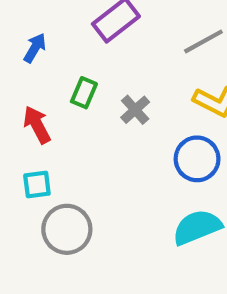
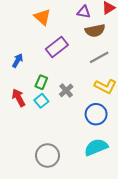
cyan square: (37, 184) -> (41, 101), moved, turned -32
gray circle: (67, 229) -> (48, 156), moved

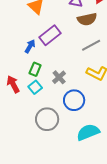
blue arrow: (18, 60) -> (30, 46), moved
blue circle: (96, 114) -> (74, 100), moved
gray circle: (48, 156) -> (47, 119), moved

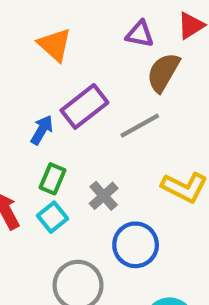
brown semicircle: (87, 19) -> (163, 72), turned 132
gray line: (91, 45) -> (140, 126), moved

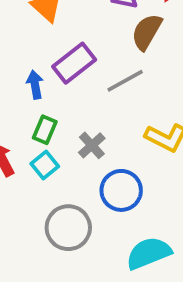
blue arrow: (42, 130) -> (35, 85), turned -40

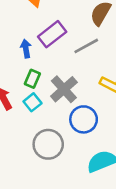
gray cross: (92, 145) -> (64, 89), size x1.5

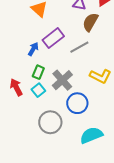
blue arrow: (26, 49) -> (33, 49), turned 40

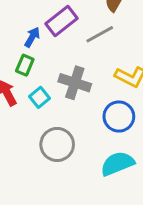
green rectangle: (38, 72) -> (25, 65), moved
gray cross: (62, 80) -> (75, 83), turned -30
blue circle: (77, 103) -> (119, 117), moved

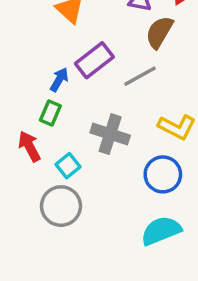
cyan square: (40, 97) -> (68, 166), moved
gray circle: (57, 144) -> (61, 206), moved

